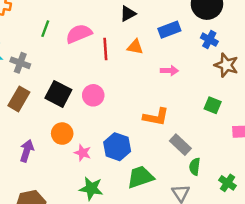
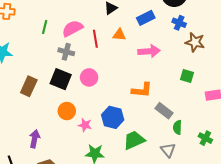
gray cross: (20, 63) -> (66, 52), moved
pink arrow: (169, 71) -> (149, 51), size x1.5
purple arrow: (27, 151) -> (35, 139), moved

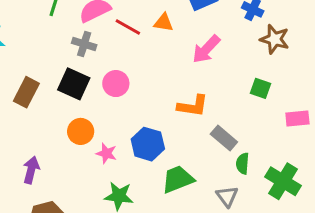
red line: (95, 39) -> (128, 27), turned -54
pink arrow: (149, 51) -> (206, 49), turned 135
green cross: (205, 138) -> (283, 181), size x1.6

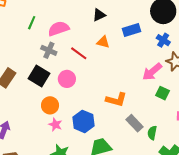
red line: (128, 27) -> (79, 53), moved
pink arrow: (206, 49) -> (152, 72), moved
orange circle: (81, 131) -> (50, 105), moved
green semicircle: (242, 163) -> (152, 133), moved

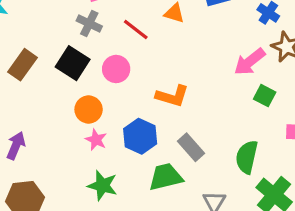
orange L-shape: (116, 100) -> (172, 96), moved
gray rectangle: (134, 123) -> (191, 147), moved
green semicircle: (152, 133) -> (247, 157), size x1.5

